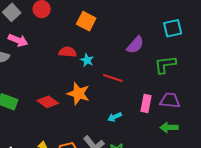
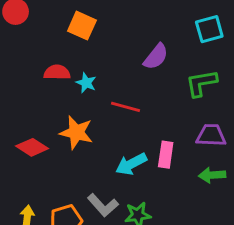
pink rectangle: (146, 103) -> (166, 155), moved
cyan arrow: (115, 117) -> (131, 164), size x1.5

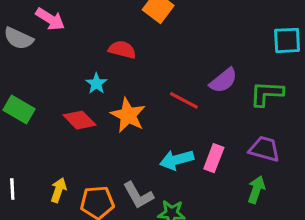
purple semicircle: (156, 57) -> (223, 81), moved
cyan star: (86, 83) -> (96, 83), moved
green arrow: (212, 175) -> (256, 190), turned 100

